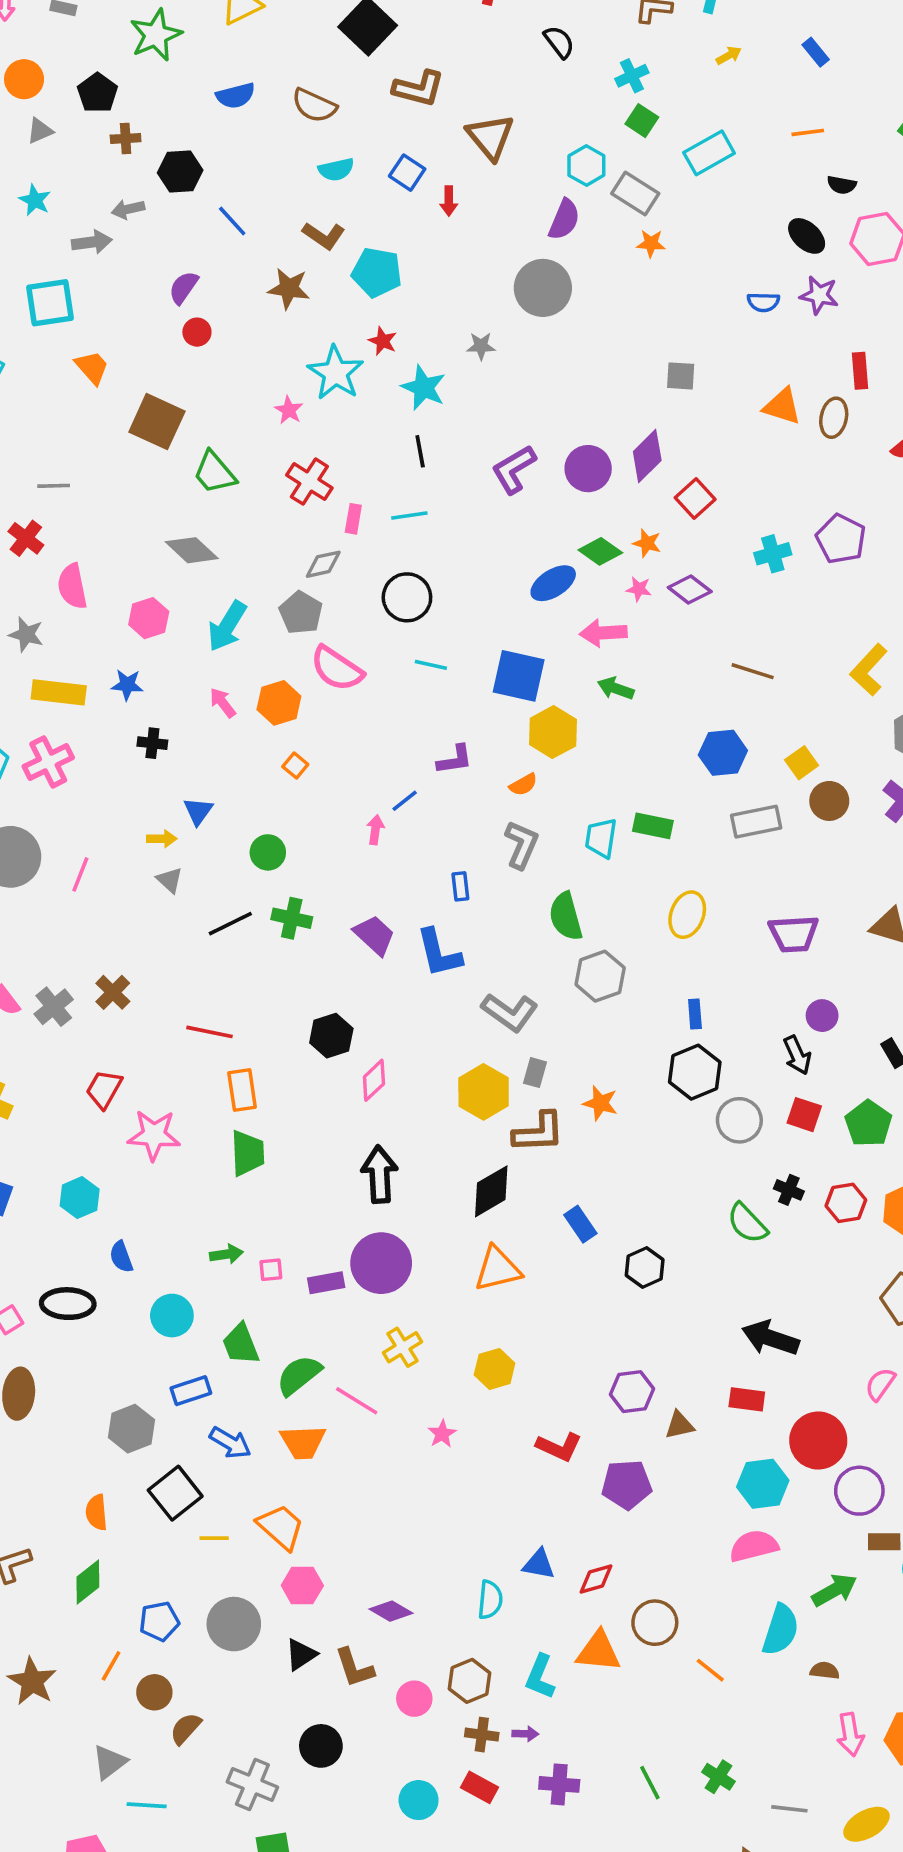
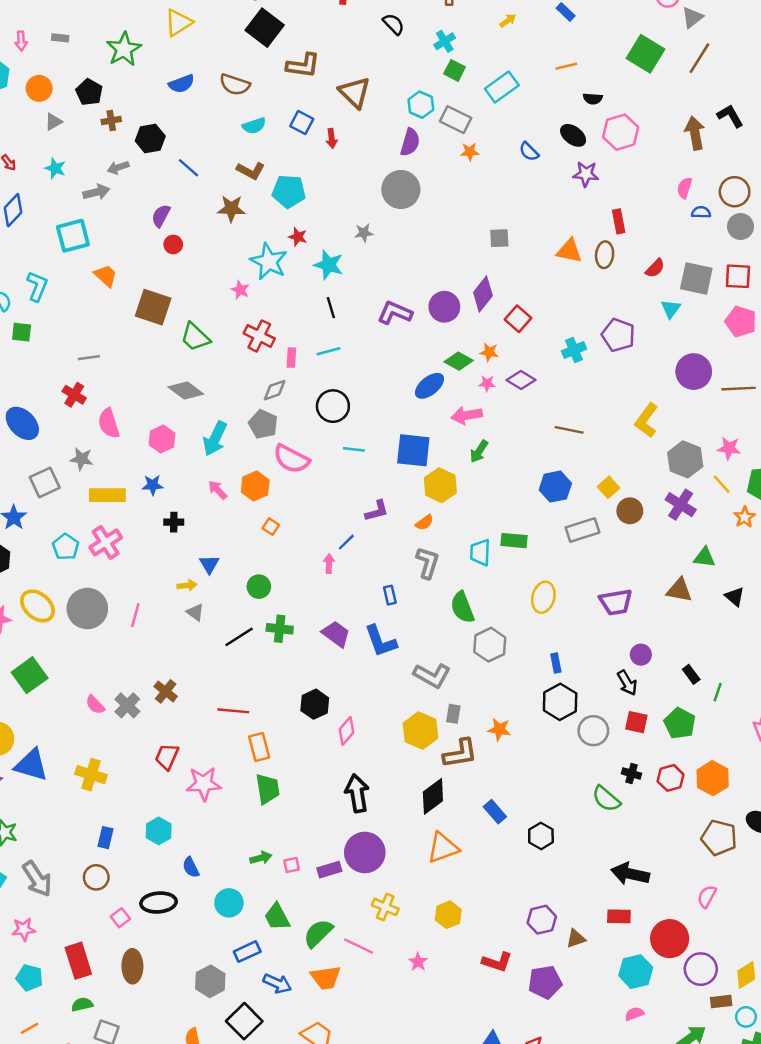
blue semicircle: (763, 302) -> (529, 152), moved, turned 50
purple L-shape: (514, 469) -> (395, 313), turned 60
green arrow: (616, 688) -> (479, 451), turned -70
yellow cross: (403, 1347) -> (385, 907), turned -30
pink semicircle: (754, 1546) -> (634, 1014), size x0.6

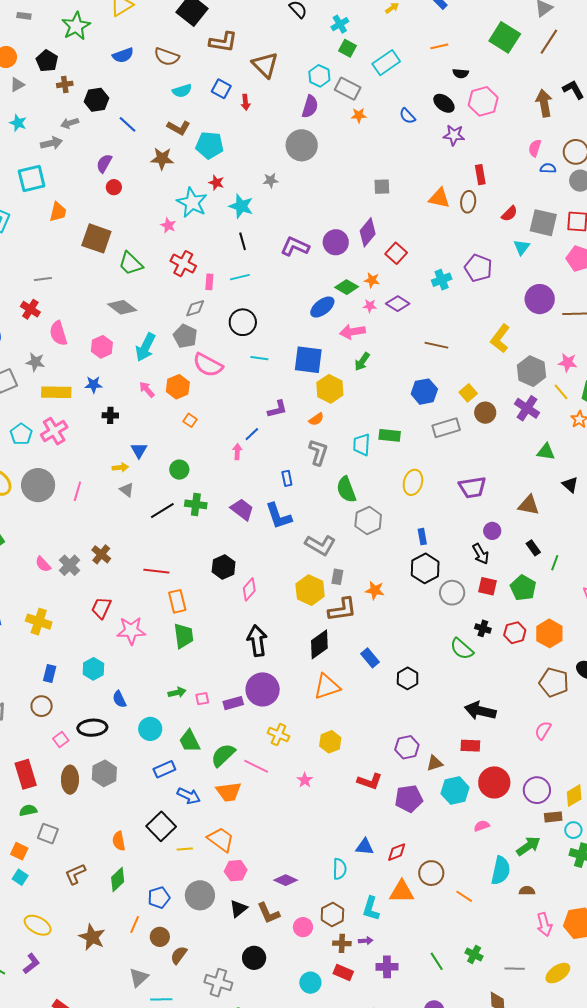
orange trapezoid: (106, 276) -> (58, 212), turned 60
brown triangle: (679, 590) -> (529, 505), moved
red circle: (670, 939) -> (494, 782), moved
cyan hexagon: (636, 972) -> (455, 791), moved
gray hexagon: (210, 981) -> (104, 773), moved

